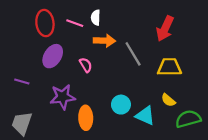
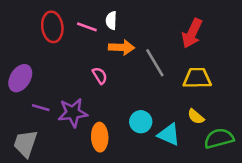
purple ellipse: (53, 56) -> (20, 78), moved
purple line: (22, 81) -> (41, 108), moved

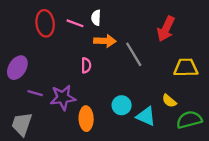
pink semicircle: (100, 76) -> (86, 65), turned 32
yellow trapezoid: (197, 78) -> (186, 68), moved

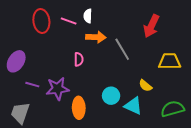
yellow semicircle: (169, 101) -> (145, 86), moved

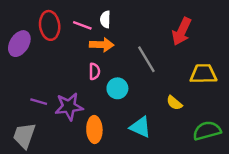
orange arrow: (96, 37) -> (102, 45), moved
purple ellipse: (16, 61) -> (19, 44), moved
cyan circle: (111, 96) -> (117, 88), moved
cyan triangle: (133, 106) -> (140, 127), moved

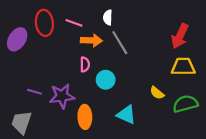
white semicircle: (105, 19) -> (108, 17), moved
red arrow: (182, 31) -> (180, 36), moved
gray line: (146, 59) -> (120, 43), moved
green semicircle: (207, 131) -> (185, 104), moved

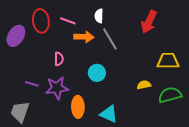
red arrow: (180, 36) -> (149, 22), moved
pink semicircle: (85, 64) -> (59, 59), moved
yellow semicircle: (157, 93) -> (144, 85), turned 128
cyan triangle: (126, 115) -> (109, 114), moved

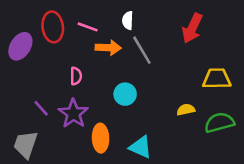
purple line: (32, 84) -> (41, 108), turned 32
purple star: (57, 88) -> (73, 114), turned -30

